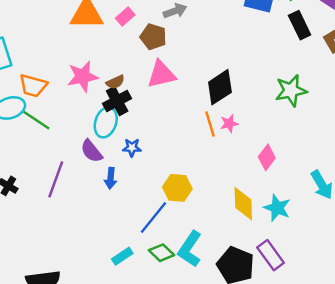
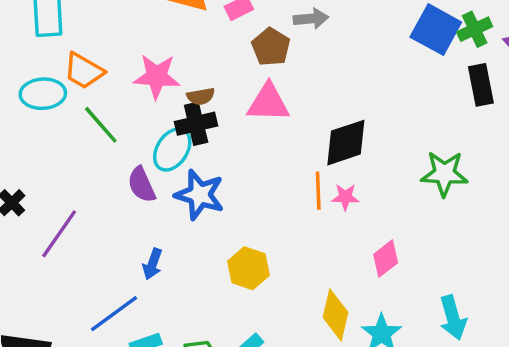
green line: (36, 120) -> (101, 125), moved
blue star: (132, 148) -> (200, 195), size x1.8
blue arrow: (111, 178) -> (152, 264), moved
purple line: (56, 179) -> (59, 234), moved
blue line: (154, 217) -> (114, 314), moved

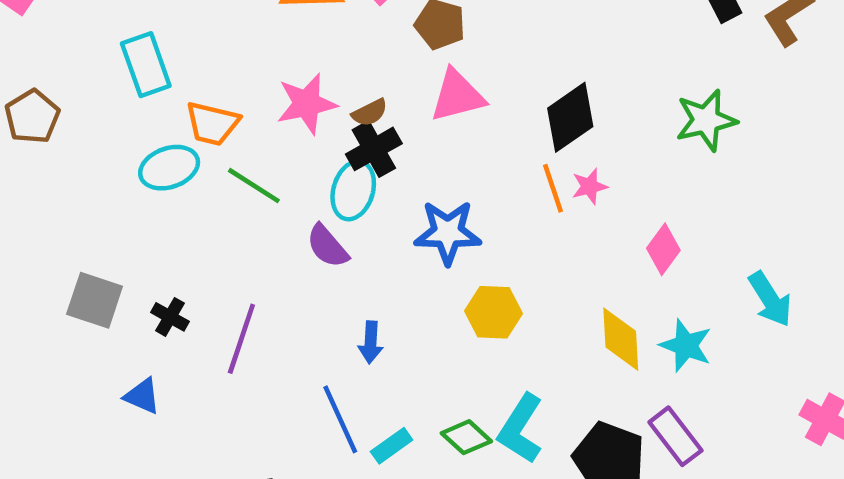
blue star: (200, 195) -> (448, 232), moved
blue line: (114, 314) -> (340, 419), turned -62

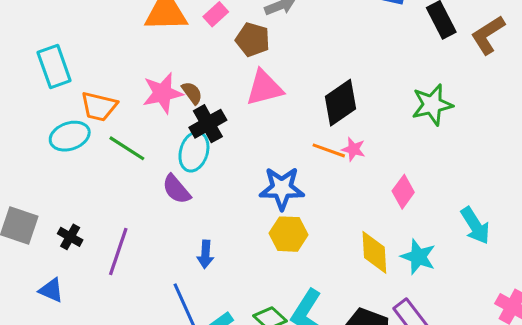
brown semicircle: (370, 113) -> (192, 93), moved, turned -100
pink star: (590, 186) -> (353, 149), turned 30
orange line: (553, 188) -> (329, 150), turned -52
blue star: (448, 232) -> (282, 188), moved

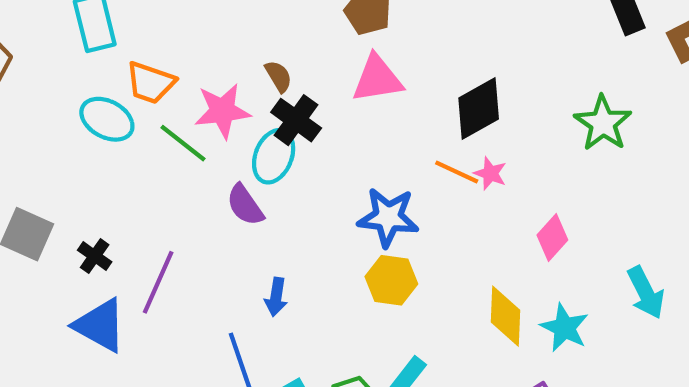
pink star: (163, 93) -> (222, 111), moved
green star: (432, 105) -> (603, 123), turned -30
black cross: (208, 124) -> (296, 120), turned -30
cyan ellipse: (70, 136) -> (107, 119), turned 42
blue triangle: (51, 290) -> (100, 325), moved, size x1.6

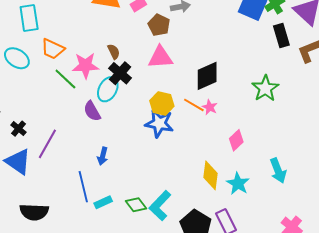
cyan ellipse: (107, 119) -> (17, 58), moved
yellow hexagon: (391, 280) -> (162, 103), moved

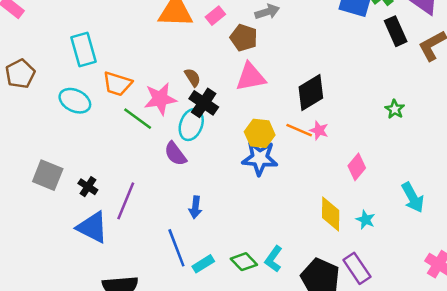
green star: (265, 88) -> (395, 109), moved, size x0.6
cyan star: (238, 184) -> (366, 220), size x0.7
cyan L-shape: (160, 206) -> (274, 259), size x0.7

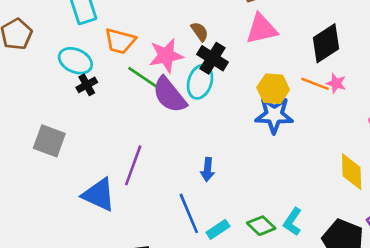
purple semicircle: (175, 154) -> (169, 95), moved, size x1.4
black cross: (88, 187) -> (87, 85), moved, turned 30

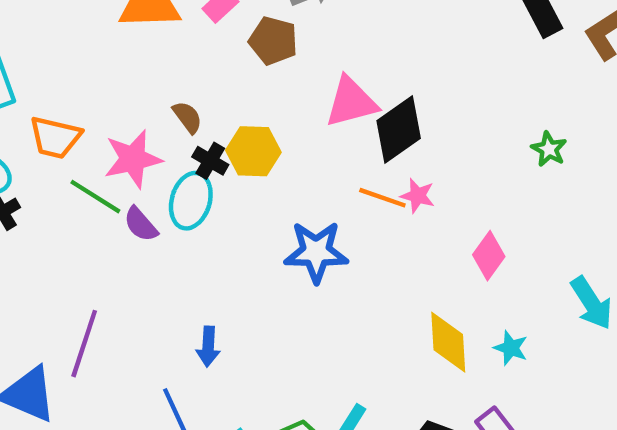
pink triangle: (261, 29) -> (351, 102), moved
black cross: (212, 58) -> (210, 161), size x0.7
yellow hexagon: (273, 89) -> (253, 151), moved
purple semicircle: (169, 95) -> (141, 224), size x0.6

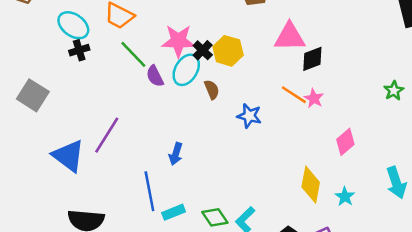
brown semicircle: (187, 117) -> (212, 90), moved
black diamond: (399, 130) -> (312, 59), size x0.7
pink star: (133, 159) -> (178, 41), moved
blue star: (316, 252) -> (249, 116), size x0.7

